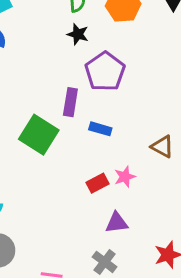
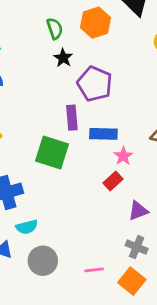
black star: (78, 34) -> (63, 58), turned 30
blue rectangle: (100, 129) -> (103, 134), size x1.4
pink star: (125, 177) -> (123, 156), moved

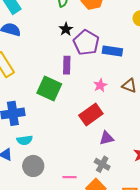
black star: (63, 58) -> (66, 29), moved
blue rectangle: (103, 134) -> (112, 51), moved
pink star: (123, 156) -> (100, 85), moved
red rectangle: (113, 181) -> (91, 115), size x1.6

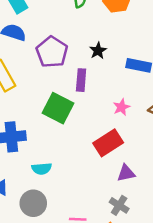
black star: (66, 29) -> (98, 51), moved
purple pentagon: (86, 43) -> (52, 52), moved
cyan semicircle: (25, 140) -> (42, 169), moved

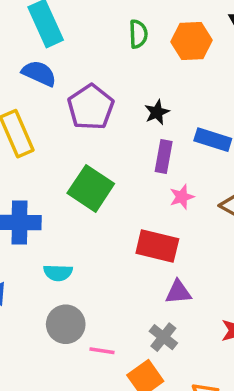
purple rectangle: (81, 80) -> (164, 157), moved
red rectangle: (108, 143) -> (157, 246), turned 40
gray circle: (33, 203) -> (66, 324), moved

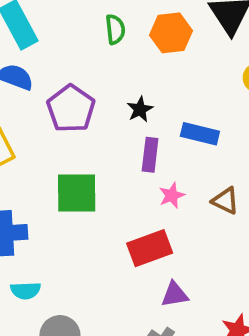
green square: (91, 188) -> (77, 193), turned -30
red rectangle: (157, 246) -> (150, 248), turned -30
cyan semicircle: (58, 273) -> (26, 290), moved

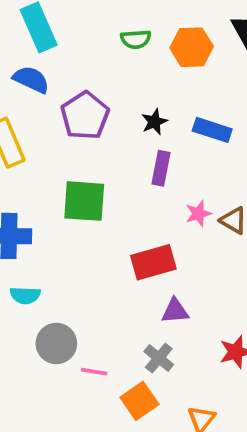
green semicircle: (115, 29) -> (136, 39), turned 88
blue rectangle: (200, 134) -> (212, 130), moved
pink star: (172, 195) -> (198, 214), moved

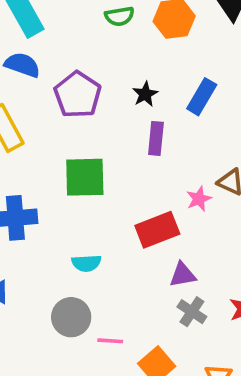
blue rectangle: (212, 130) -> (202, 97), turned -72
pink star: (198, 214) -> (199, 199), moved
cyan semicircle: (25, 295) -> (86, 263), moved
gray cross: (159, 358) -> (192, 312), moved

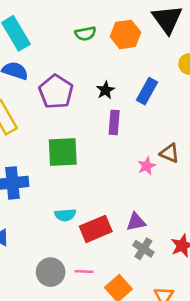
red rectangle: (157, 230) -> (96, 229), moved
gray circle: (71, 317) -> (51, 272), moved

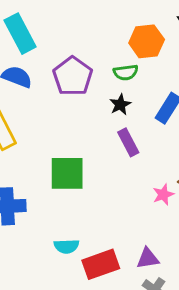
green semicircle: (85, 34) -> (126, 72), moved
purple pentagon: (56, 92) -> (73, 76), moved
purple rectangle: (114, 122) -> (128, 142), turned -35

